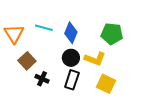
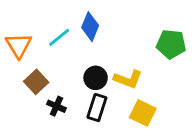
cyan line: (44, 28) -> (59, 37), turned -54
blue diamond: (71, 33) -> (90, 27), moved
green pentagon: (112, 34) -> (171, 44), moved

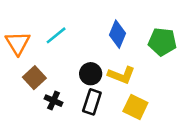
blue diamond: (90, 27) -> (118, 34), moved

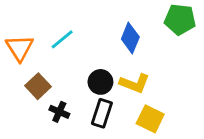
green pentagon: (162, 42) -> (180, 19), moved

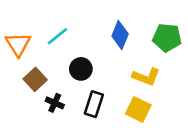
green pentagon: (180, 19) -> (167, 38), moved
black circle: (100, 82) -> (81, 69), moved
yellow L-shape: (135, 83) -> (146, 77), moved

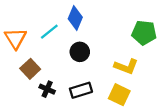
blue diamond: (120, 35) -> (75, 18), moved
black circle: (81, 69) -> (80, 52), moved
black rectangle: (94, 104) -> (81, 90), turned 55

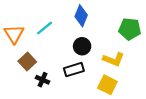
blue diamond: (75, 18) -> (81, 16), moved
black circle: (80, 52) -> (82, 46), moved
black rectangle: (81, 90) -> (74, 70), moved

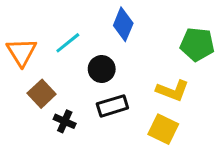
black circle: (82, 46) -> (102, 69), moved

